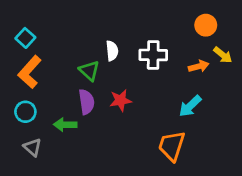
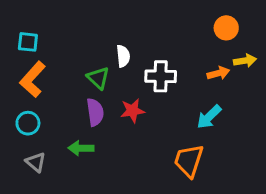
cyan square: (25, 38) -> (28, 42), turned -36
white cross: (153, 55) -> (161, 76), moved
yellow arrow: (223, 55) -> (245, 61), turned -48
green arrow: (65, 125) -> (81, 148), moved

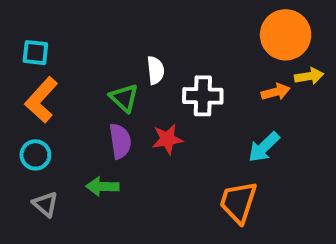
orange circle: (226, 28) -> (286, 35), size x1.6

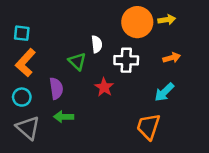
orange circle: (286, 35) -> (137, 22), moved
yellow arrow: (309, 76) -> (167, 20), moved
red star: (167, 139) -> (104, 87), turned -30
purple semicircle: (120, 141) -> (56, 88), moved
gray triangle: (45, 204) -> (28, 128), size x1.5

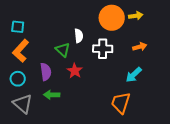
red star: (104, 87) -> (75, 71), moved

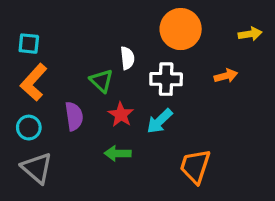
yellow arrow: (136, 16) -> (250, 34), moved
cyan arrow: (134, 75) -> (160, 121), moved
green arrow: (52, 95) -> (118, 153), moved

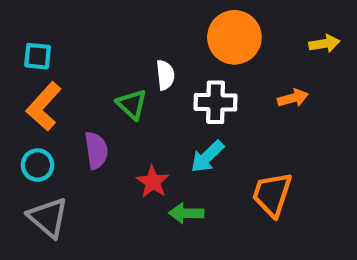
red star: (121, 115) -> (153, 182), moved
green arrow: (118, 153) -> (186, 213), moved
orange trapezoid: (195, 166) -> (272, 194), moved

